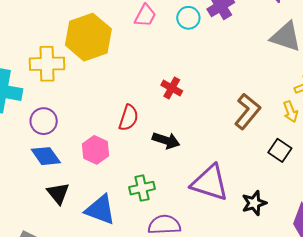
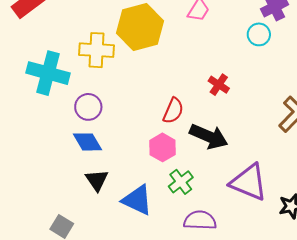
cyan circle: (188, 18) -> (259, 34), moved
black arrow: (166, 140) -> (209, 136), size x1.4
pink hexagon: (96, 150) -> (162, 147), moved
green cross: (142, 188) -> (181, 182), turned -30

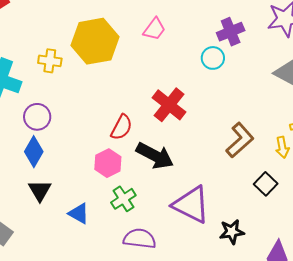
yellow cross: (96, 50) -> (50, 61), size x0.7
red cross: (219, 85) -> (169, 105), size x1.6
blue diamond: (88, 142) -> (34, 152), turned 56
blue triangle: (137, 200) -> (79, 213), size x0.7

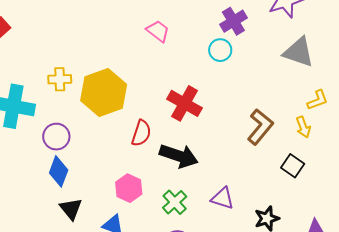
pink trapezoid: (154, 29) -> (158, 31), turned -80
yellow hexagon: (95, 41) -> (104, 92), moved
pink hexagon: (108, 163) -> (129, 188), moved
green cross: (123, 199) -> (175, 202), moved
purple triangle: (191, 205) -> (223, 198), size x0.6

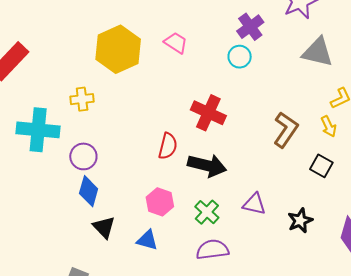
yellow hexagon: (104, 92) -> (118, 49), moved

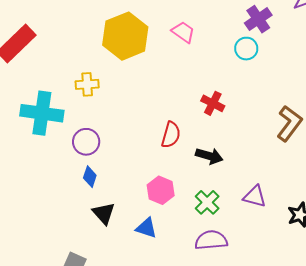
red cross: (208, 113) -> (213, 103), size x0.7
black arrow: (207, 166) -> (209, 156), size x0.7
blue diamond: (89, 191) -> (90, 177), size x0.7

